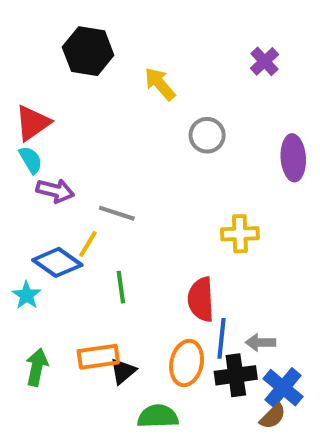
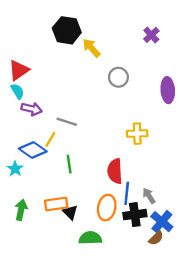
black hexagon: (88, 51) -> (67, 30), moved
gray arrow: (260, 342) -> (149, 196), turned 56
black triangle: (123, 371) -> (70, 212), turned -35

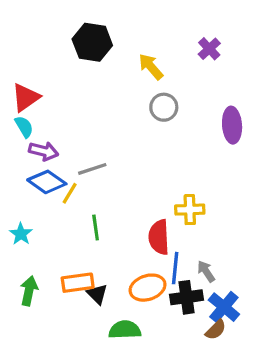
yellow arrow: (91, 48) -> (151, 67), moved
gray line: (67, 122) -> (92, 169), turned -36
yellow cross: (137, 134) -> (190, 210), moved
blue diamond: (33, 150) -> (47, 182), moved
orange ellipse: (107, 208) -> (148, 288), turned 60

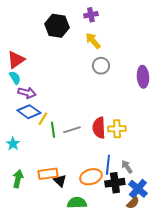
purple cross: (209, 49) -> (91, 15), moved, turned 32
gray line: (92, 169) -> (72, 130), moved
green line: (96, 227) -> (53, 130), moved
red semicircle: (159, 237) -> (99, 128), moved

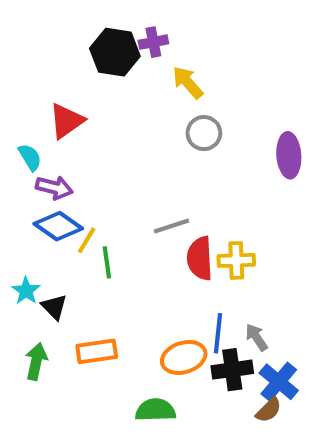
purple cross: (91, 15) -> (153, 42), moved
red triangle: (16, 60) -> (66, 121), moved
gray line: (72, 130) -> (172, 226), moved
black triangle: (60, 181) -> (54, 307), moved

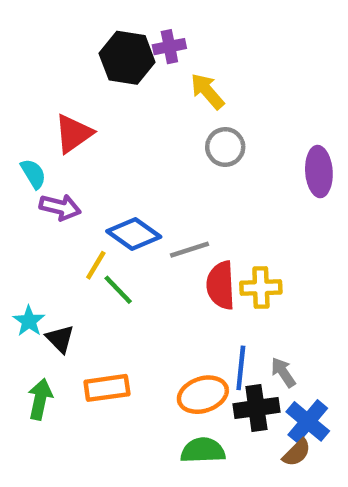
blue diamond: (58, 226) -> (134, 234), moved
green line: (107, 262) -> (118, 290), turned -36
green semicircle: (155, 410) -> (203, 450), moved

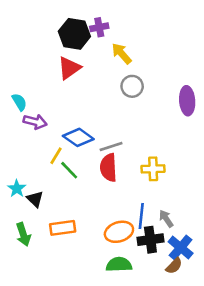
red triangle: (73, 134) -> (69, 68), moved
red semicircle: (221, 285) -> (108, 168), moved
green arrow: (40, 399) -> (23, 234), turned 150

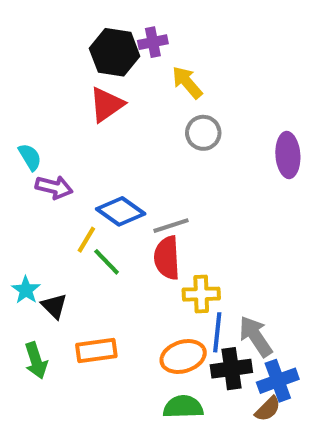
yellow cross: (153, 169) -> (201, 294), moved
gray arrow: (166, 219) -> (256, 336), size x1.5
blue cross: (181, 248) -> (278, 381), turned 30

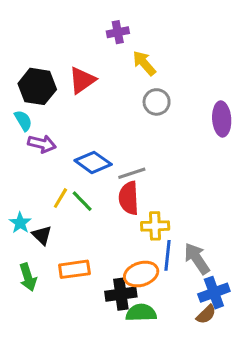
black hexagon: (115, 52) -> (37, 86), moved
yellow line: (86, 240) -> (60, 198), moved
black cross: (231, 369) -> (121, 294), moved

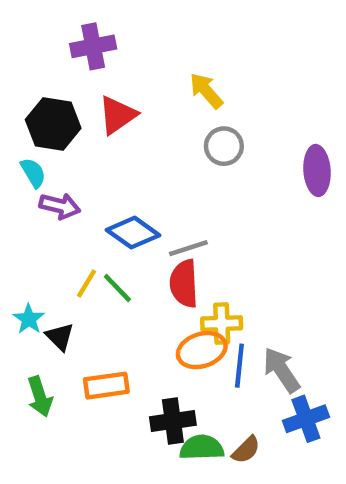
purple cross: (118, 32) -> (93, 46), moved, size x1.4
orange ellipse: (141, 274) -> (202, 350), moved
brown semicircle: (206, 314) -> (246, 450), moved

